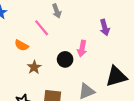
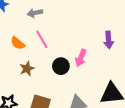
gray arrow: (57, 11) -> (35, 13), moved, turned 88
pink line: (42, 28) -> (42, 39), moved

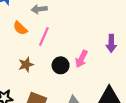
pink line: (42, 39) -> (44, 37), turned 48
orange semicircle: (18, 43) -> (20, 28), moved

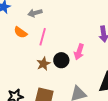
brown star: (26, 65) -> (43, 64), moved

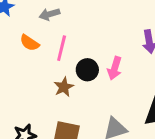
black circle: (61, 60) -> (87, 70), moved

